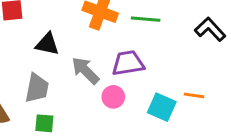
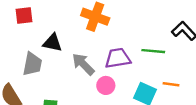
green line: (146, 19) -> (153, 51), moved
gray trapezoid: (37, 88) -> (32, 64), moved

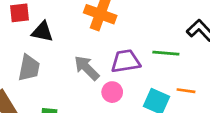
black triangle: (52, 43) -> (42, 32), moved

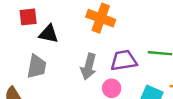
gray arrow: (87, 68) -> (89, 66), turned -120

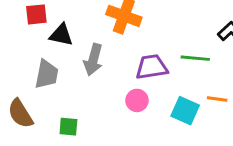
gray arrow: (89, 66) -> (93, 60), moved

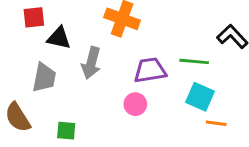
orange line: (217, 99) -> (216, 123), moved
cyan square: (185, 111) -> (200, 97), moved

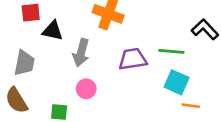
gray trapezoid: (44, 78) -> (24, 63), moved
pink circle: (135, 104) -> (86, 89), moved

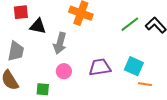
green line: (171, 51) -> (130, 24), moved, turned -42
purple trapezoid: (133, 59) -> (100, 67), moved

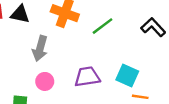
green line: (130, 24) -> (103, 26), moved
black triangle: (38, 26) -> (20, 14), moved

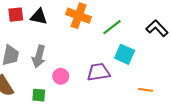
gray arrow: (40, 48) -> (39, 56), moved
cyan square: (127, 76) -> (125, 54), moved

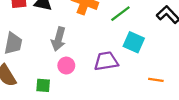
gray arrow: (39, 56) -> (59, 39), moved

